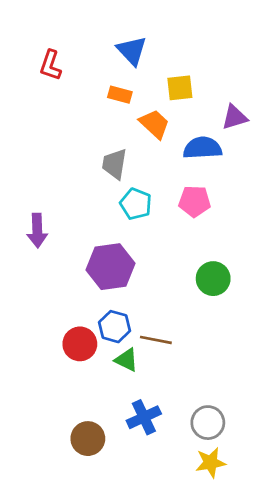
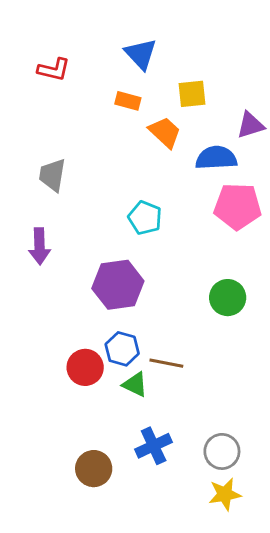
red L-shape: (51, 65) -> (54, 70), turned -96
gray trapezoid: (115, 164) -> (52, 175), moved
pink pentagon: (194, 201) -> (238, 206), moved, size x1.4

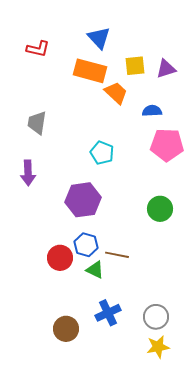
orange rectangle: (128, 101) -> (90, 71), size x1.8
purple triangle: (250, 125) -> (166, 69), moved
blue semicircle: (216, 158) -> (152, 111), size x0.7

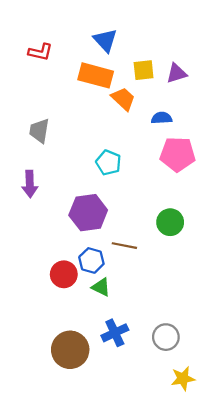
brown line: (117, 255) -> (124, 246), moved
brown circle: (66, 329) -> (70, 350), size x1.4
yellow star: (158, 347) -> (183, 379), moved

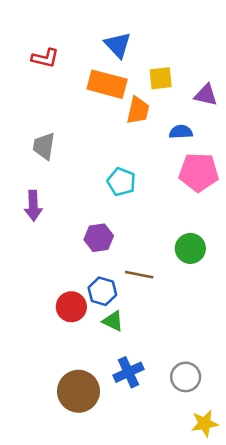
purple triangle: (177, 73) -> (206, 95), moved, turned 30
orange trapezoid: (123, 99) -> (138, 110), turned 60
purple hexagon: (88, 213) -> (99, 238), size x0.7

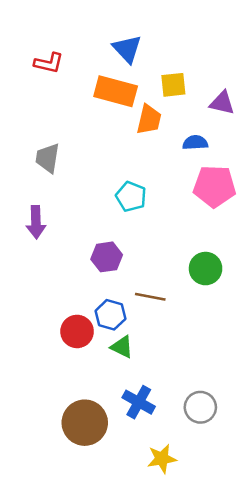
blue cross: (128, 372) -> (139, 402), turned -36
yellow star: (205, 423) -> (162, 459), moved

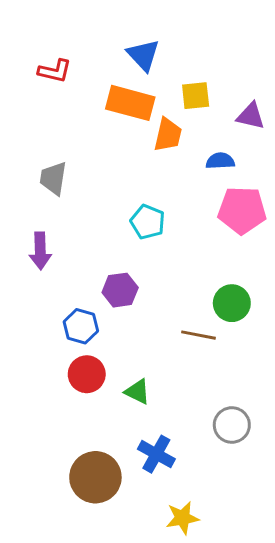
brown line: (150, 297) -> (198, 335), moved
blue hexagon: (110, 315) -> (81, 326), moved
gray circle: (200, 407) -> (232, 425), moved

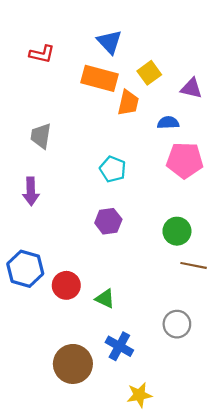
yellow square: (196, 96) -> (149, 73), turned -30
purple hexagon: (120, 290) -> (108, 221), moved
blue hexagon: (81, 326) -> (25, 269), moved, size x1.4
brown line: (198, 335) -> (194, 265), moved

